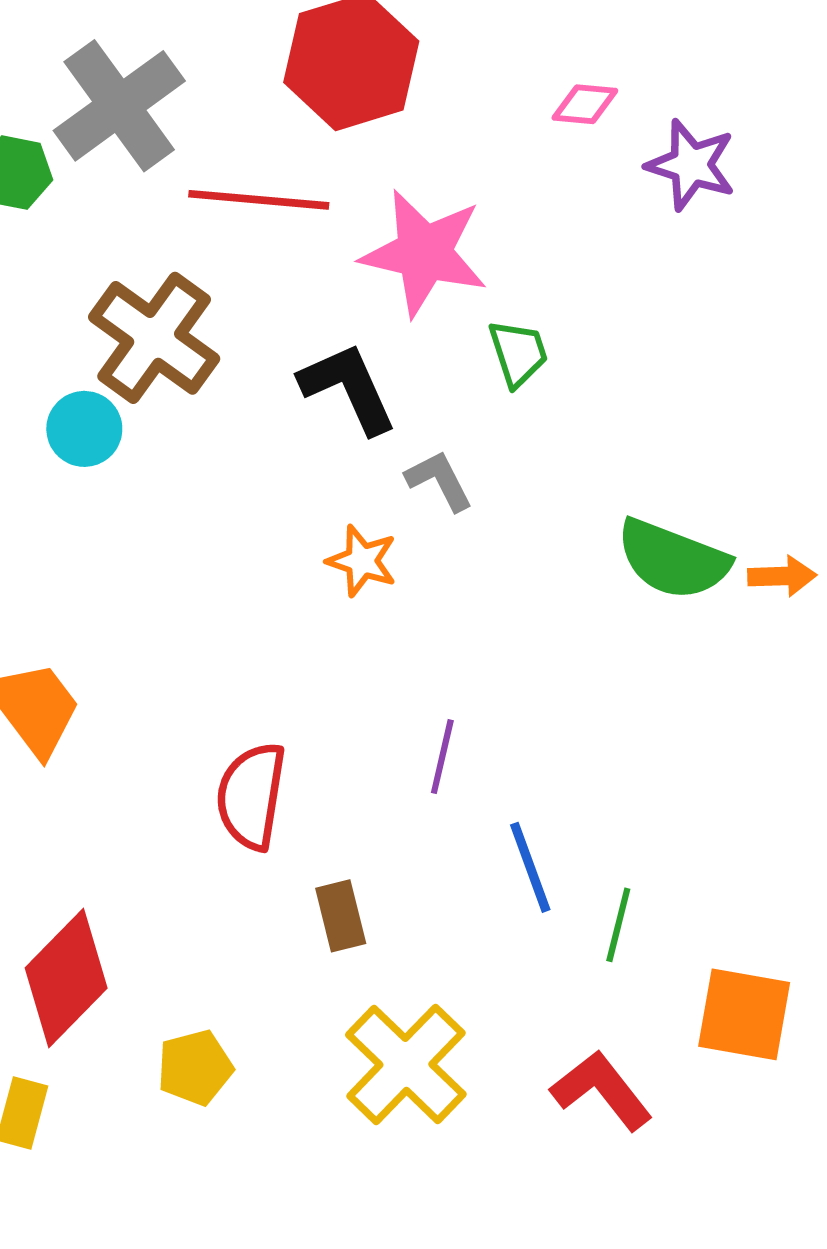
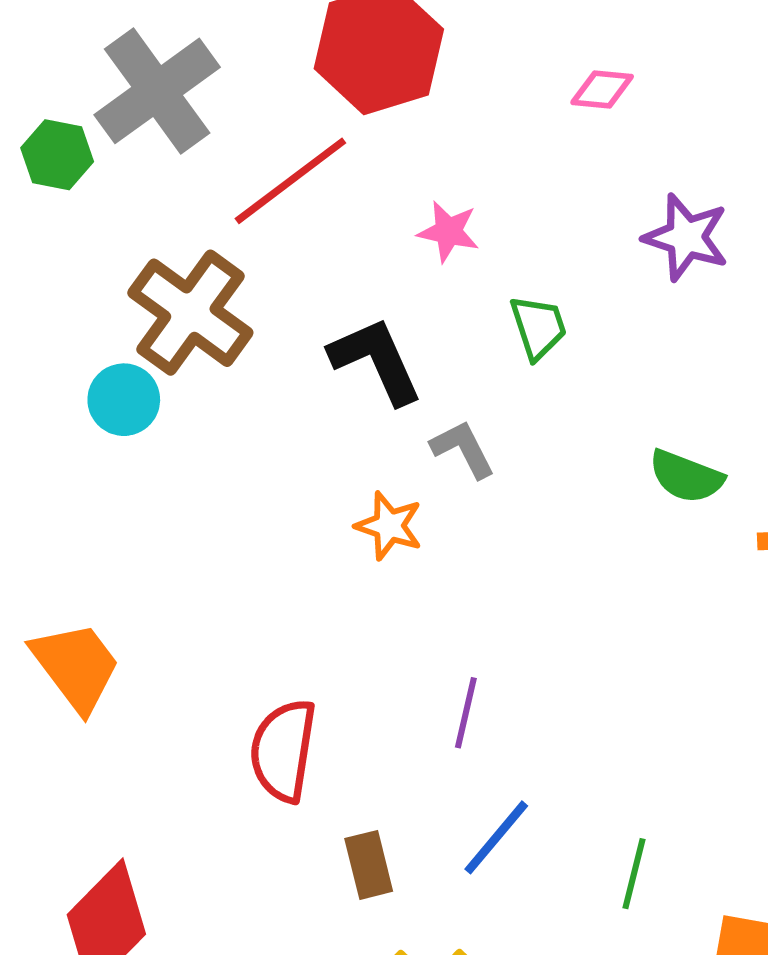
purple star: (691, 165) -> (686, 237), moved
red line: (259, 200) -> (290, 181), turned -42
pink star: (424, 253) -> (448, 232), size x0.5
green semicircle: (673, 559) -> (686, 476), moved, size x0.7
blue line: (530, 867) -> (496, 837), moved, turned 60

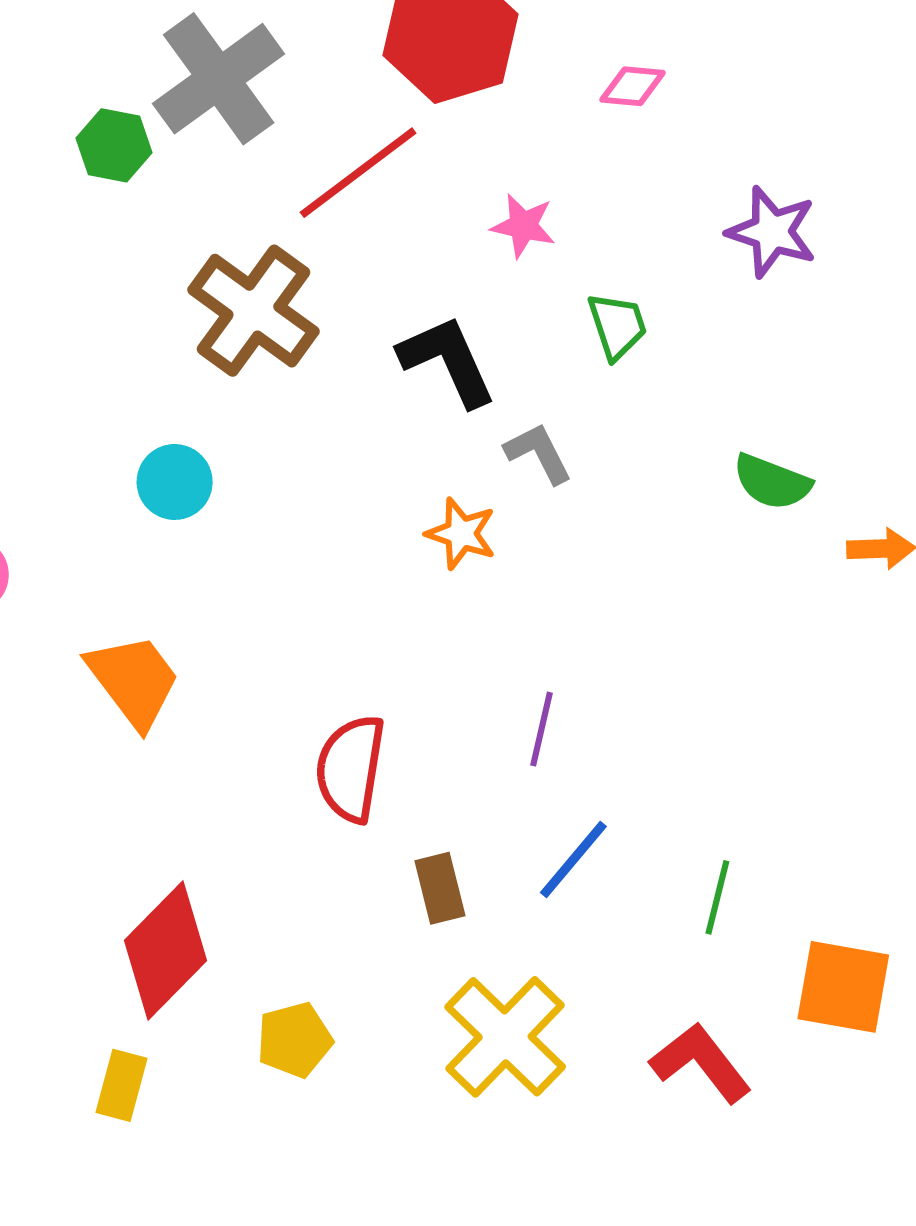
pink diamond: (602, 89) -> (632, 86), moved
cyan circle: (124, 400) -> (175, 482), moved

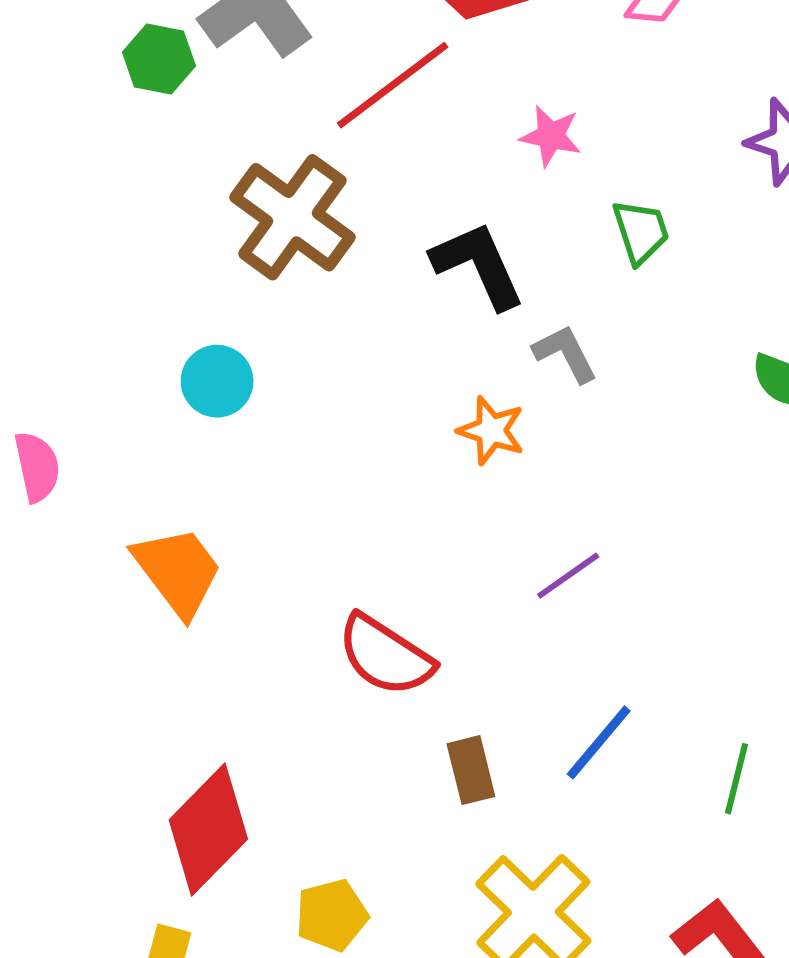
purple line: (542, 729) -> (568, 576), moved, turned 42
red semicircle: (350, 769) -> (385, 655), turned -66

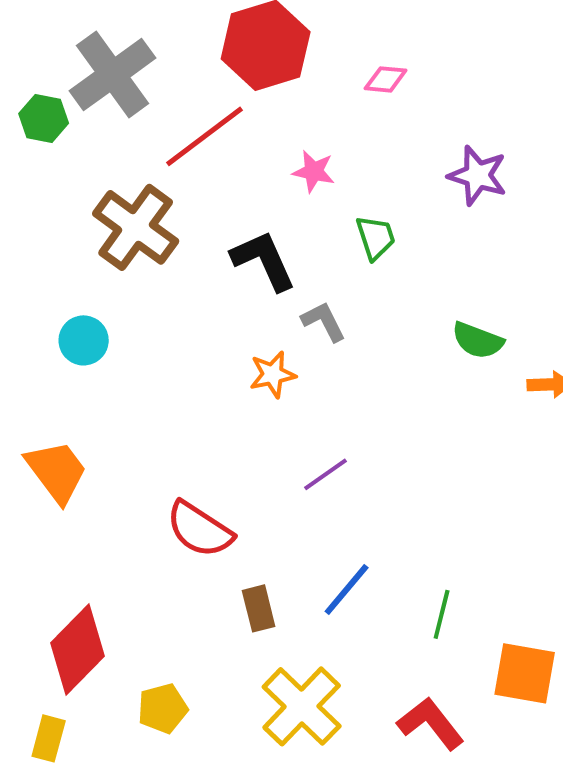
orange star: (491, 430) -> (273, 374), turned -30

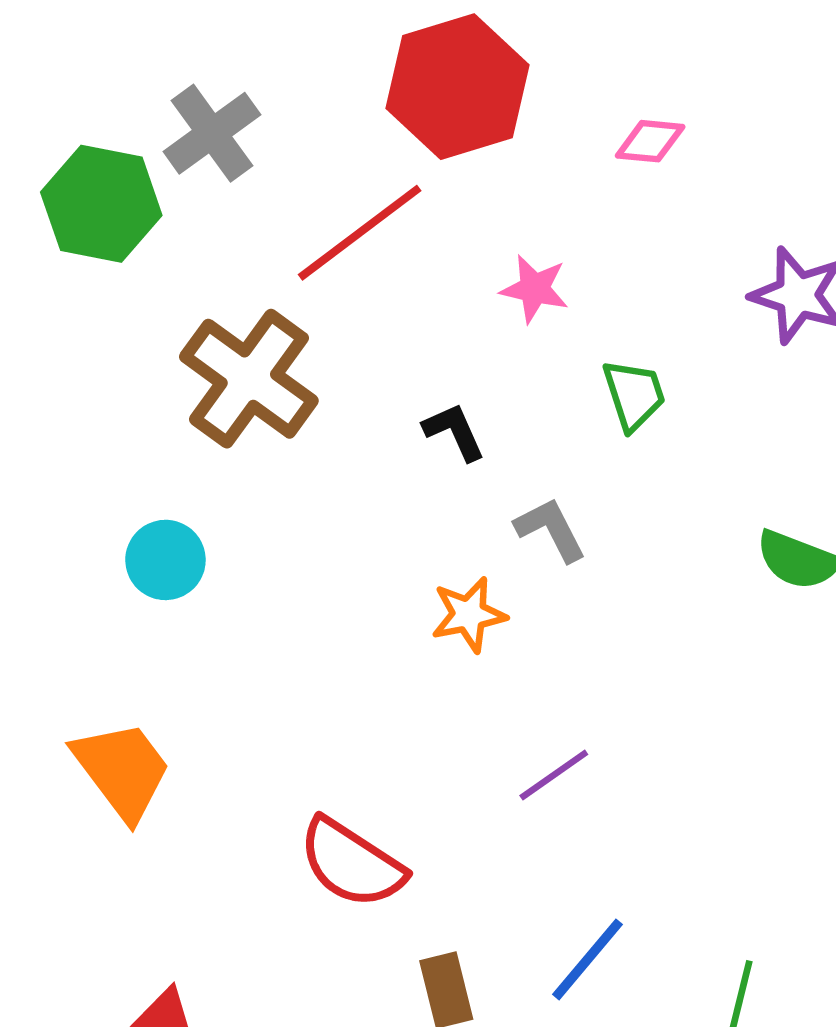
gray cross: (113, 74) -> (212, 133), size x0.7
green hexagon: (44, 118) -> (101, 204), size x1.5
black L-shape: (264, 260) -> (454, 432), size x0.6

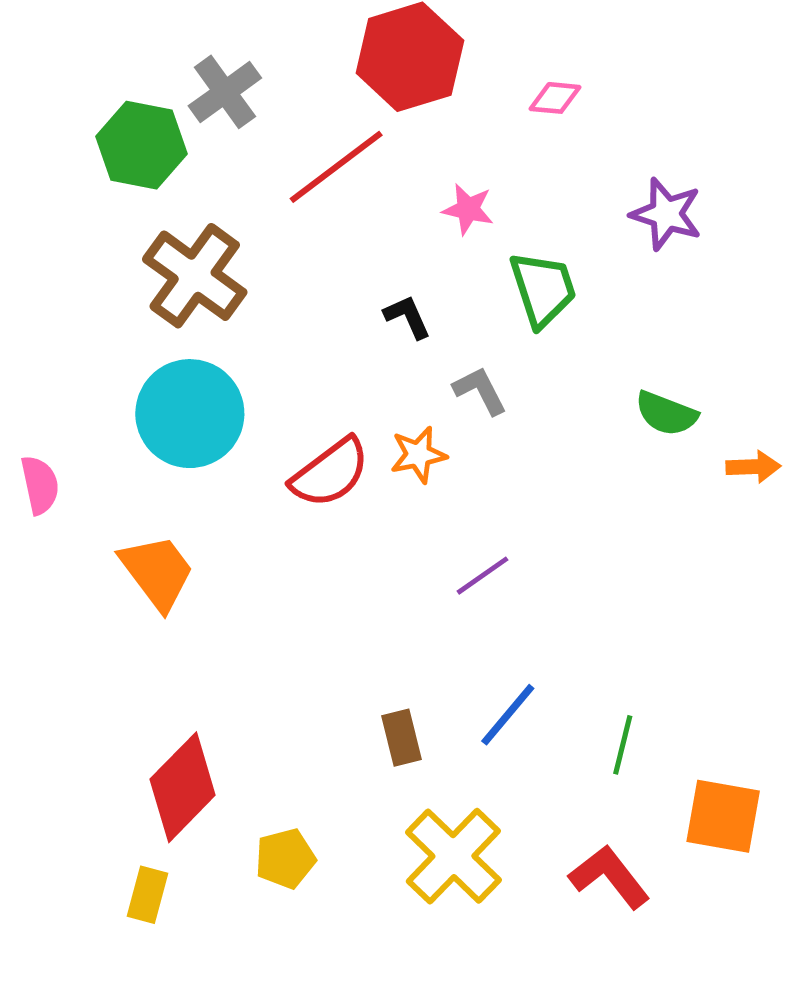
brown cross: (249, 379) -> (195, 276), moved
green trapezoid: (634, 395) -> (543, 289), size x1.4
cyan circle: (165, 560) -> (190, 414), size x1.8
red semicircle: (352, 863) -> (330, 473), moved, turned -70

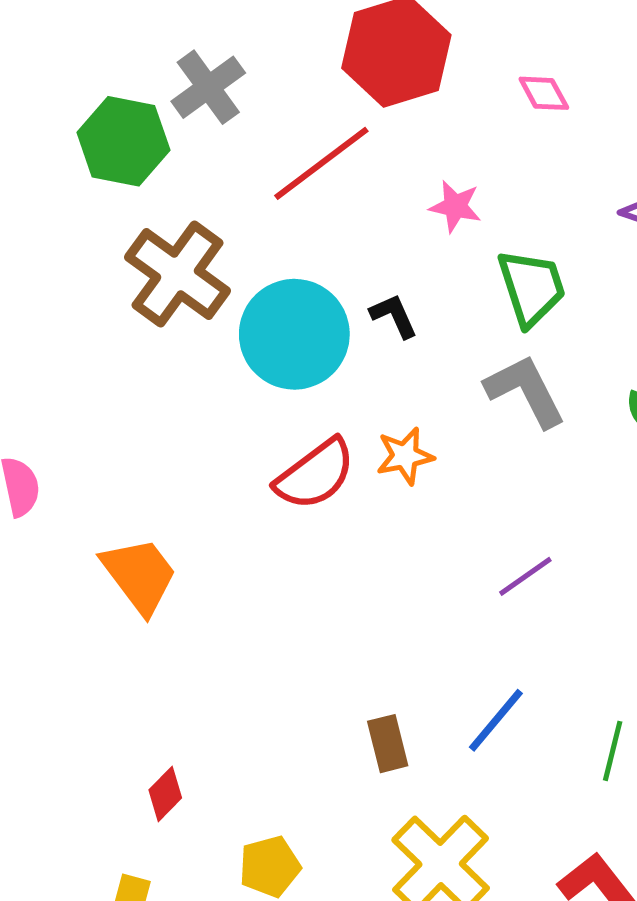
pink diamond: (555, 98) -> (544, 93), turned 56
gray L-shape: (480, 391) -> (525, 391), moved, size x1.5
cyan circle: (190, 414) -> (294, 334), moved
purple line: (482, 576) -> (525, 576), moved
red diamond: (183, 787) -> (165, 794), size x0.5

